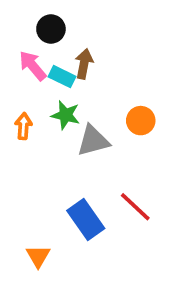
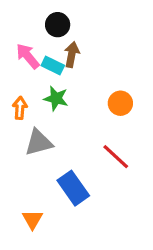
black circle: (51, 29) -> (58, 25), moved
gray triangle: (93, 141) -> (39, 142), moved
red line: (135, 207) -> (116, 157), moved

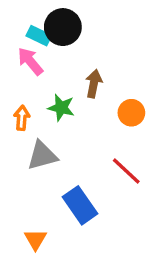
black circle: (58, 25) -> (63, 27), size x1.4
brown arrow: (72, 55) -> (94, 84), moved
cyan rectangle: (53, 66) -> (39, 36), moved

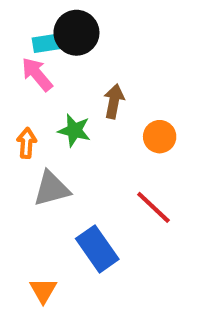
cyan rectangle: (39, 36) -> (47, 43), turned -35

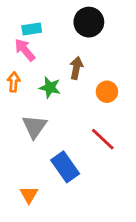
black circle: (76, 33) -> (89, 22), moved
orange arrow: (27, 143) -> (14, 82), moved
gray triangle: (51, 189) -> (35, 126), turned -40

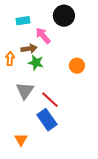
pink arrow: (25, 50) -> (43, 36), moved
brown arrow: (76, 68) -> (29, 49), moved, turned 70
red line: (103, 139) -> (50, 100), moved

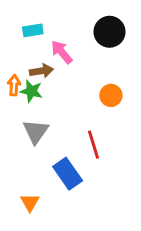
black circle: (64, 16) -> (109, 32), moved
green star: (36, 63) -> (31, 91), moved
red line: (50, 100) -> (94, 145), moved, turned 30

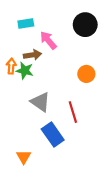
gray triangle: (36, 132) -> (40, 102), moved, turned -30

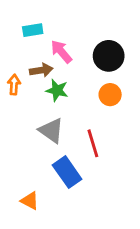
black circle: (85, 25) -> (109, 56), moved
green star: (25, 71) -> (57, 90), moved
orange triangle: (24, 157) -> (30, 201), turned -32

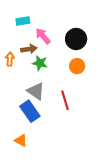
blue rectangle: (67, 172) -> (30, 111), moved

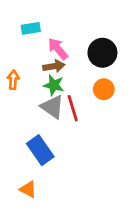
brown arrow: (29, 49) -> (54, 66), moved
gray triangle: (36, 91) -> (52, 107), moved
red line: (65, 100) -> (73, 108), moved

